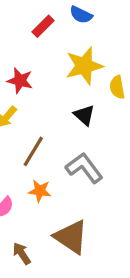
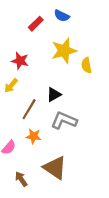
black triangle: (84, 115) -> (54, 95), moved, turned 49
gray L-shape: (84, 168) -> (64, 120), turned -30

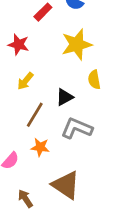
red star: (20, 61) -> (19, 44), moved
yellow semicircle: (86, 65) -> (94, 80), moved
yellow arrow: (11, 86) -> (25, 81), moved

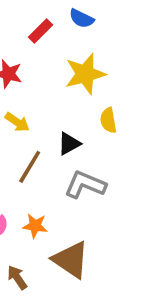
yellow arrow: (25, 81) -> (17, 122), turned -96
orange star: (40, 147) -> (35, 226), moved

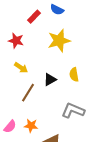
yellow semicircle: (108, 120) -> (74, 75), moved
gray L-shape: (85, 185) -> (73, 111), moved

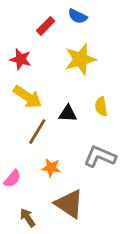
yellow arrow: (21, 68) -> (28, 97), size x1.5
black triangle: (50, 80) -> (68, 113), turned 32
orange star: (31, 126) -> (51, 168), moved

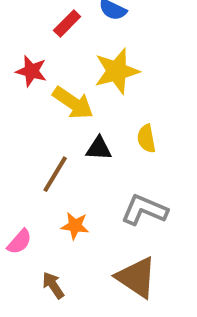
yellow arrow: (28, 97) -> (73, 103), moved
brown triangle: (69, 204) -> (136, 277), moved
brown arrow: (28, 218) -> (53, 285), moved

